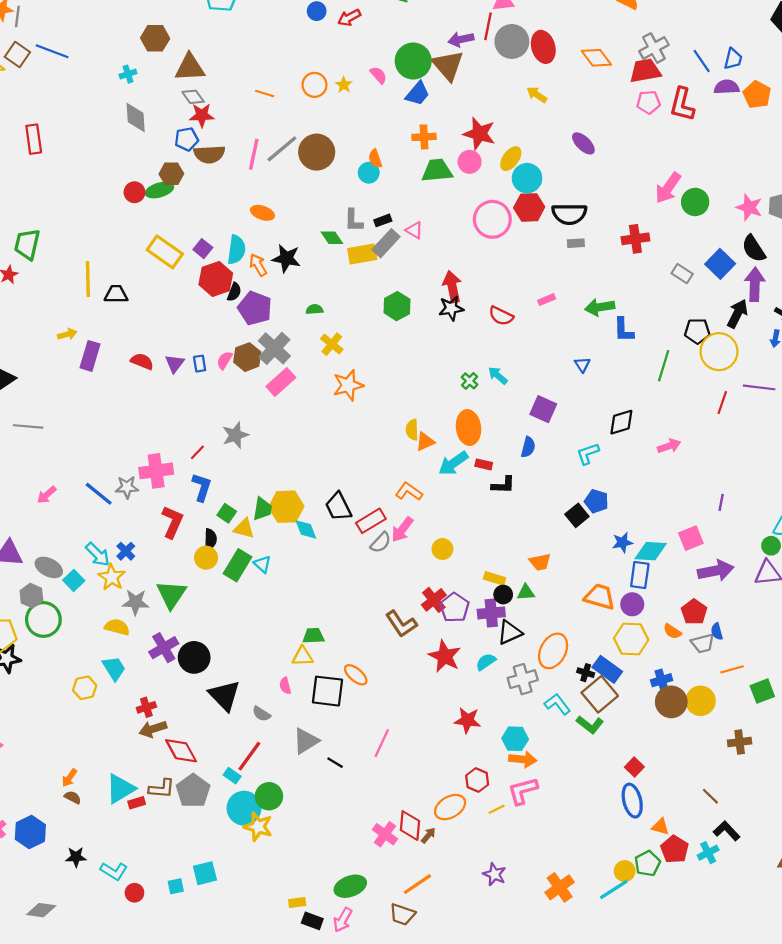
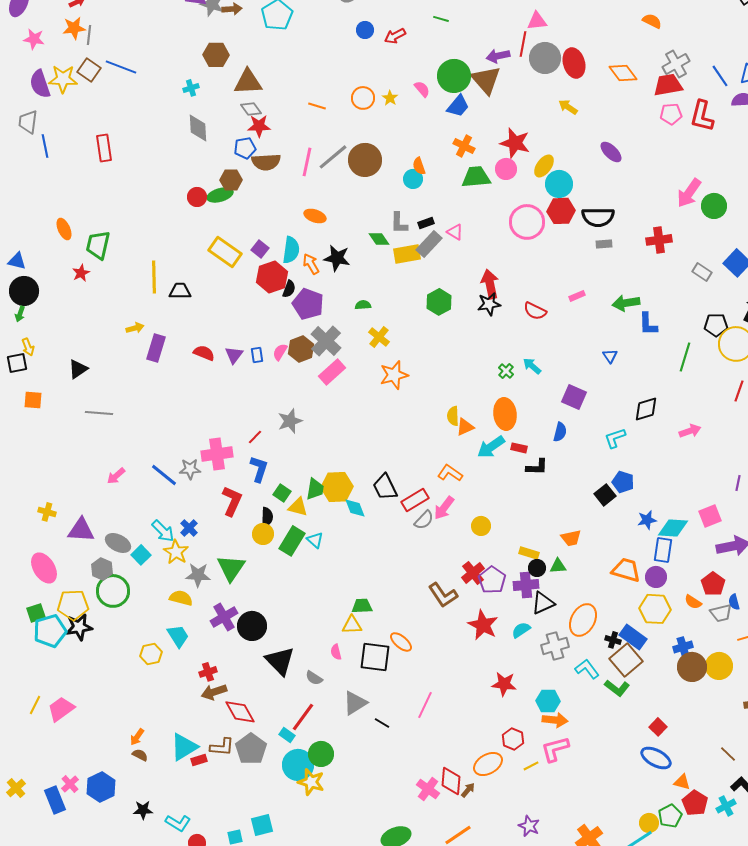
orange cross: (424, 137) -> (464, 146), turned 30
blue ellipse: (632, 801) -> (656, 758), turned -48

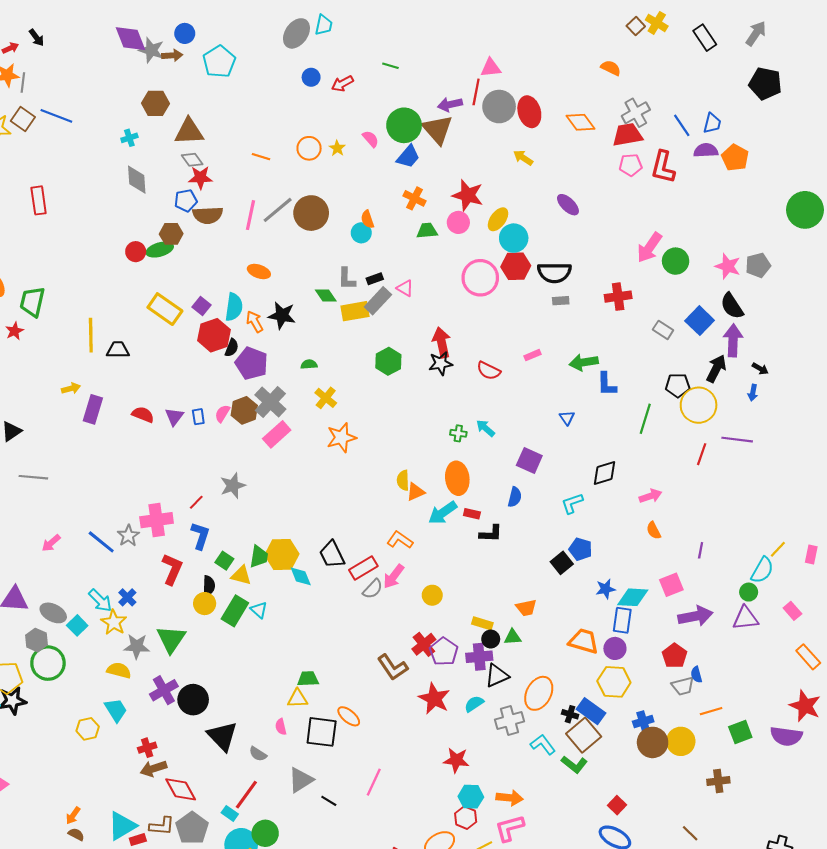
green trapezoid: (476, 177) -> (427, 231), size x0.7
green cross: (506, 371) -> (458, 433), turned -35
gray star: (190, 469) -> (128, 536), turned -30
orange semicircle: (693, 602) -> (654, 530), moved, turned 30
cyan hexagon: (548, 701) -> (471, 797), moved

